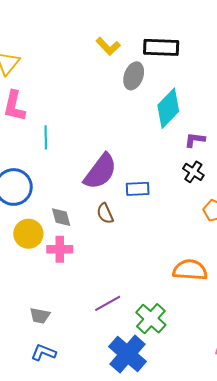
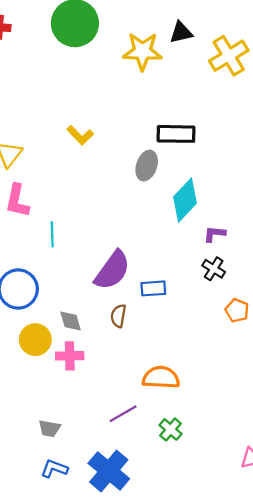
yellow L-shape: (108, 46) -> (80, 135), moved
brown semicircle: (105, 213) -> (118, 316), turned 35
orange semicircle: (190, 270) -> (161, 378), moved
green cross: (151, 319) -> (170, 429), size x0.7
blue cross: (128, 354) -> (109, 471), moved

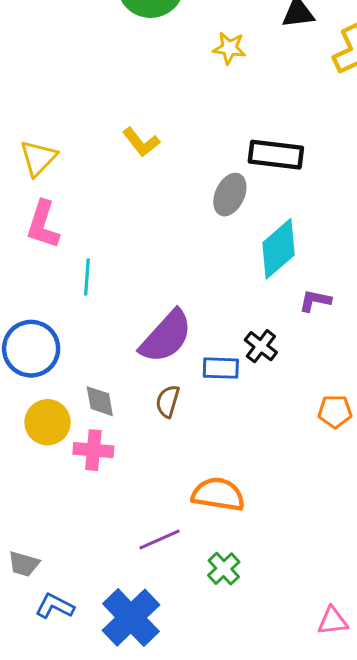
yellow star: (142, 51) -> (229, 48), moved, size x0.6
black cross: (214, 269) -> (261, 346), moved
orange pentagon: (237, 310) -> (335, 411), turned -30
gray trapezoid: (49, 428) -> (24, 564), moved

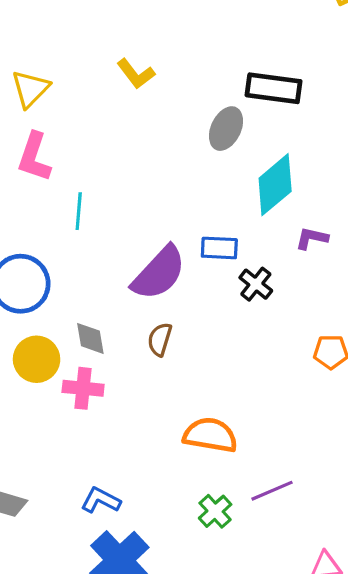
blue rectangle: (221, 368) -> (219, 248), moved
purple line: (160, 539) -> (272, 491), moved
blue L-shape: (55, 606) -> (101, 500), moved

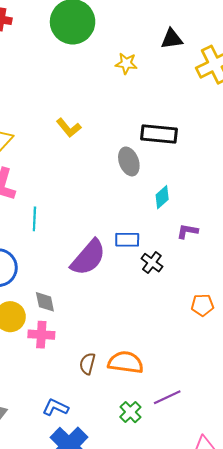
gray ellipse: (226, 129) -> (129, 161), turned -44
cyan diamond: (275, 185) -> (162, 197), size x0.6
brown semicircle: (160, 339) -> (87, 364), moved

